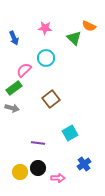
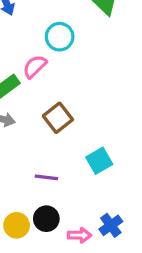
pink semicircle: (24, 70) -> (35, 66), moved
brown square: (51, 99) -> (58, 118), moved
blue cross: (84, 164) -> (111, 225), moved

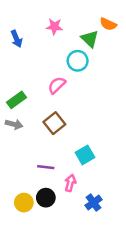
cyan circle: (60, 37) -> (78, 61), moved
pink semicircle: (35, 66) -> (57, 85), moved
pink arrow: (79, 235) -> (70, 183), moved, turned -77

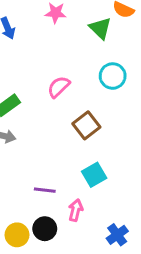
cyan circle: (78, 61) -> (113, 76), moved
brown square: (54, 123) -> (86, 125), moved
blue cross: (93, 203) -> (117, 235), moved

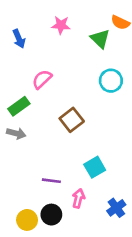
pink semicircle: (59, 87) -> (42, 79), moved
brown square: (86, 125) -> (72, 120), moved
blue cross: (117, 235) -> (116, 208), moved

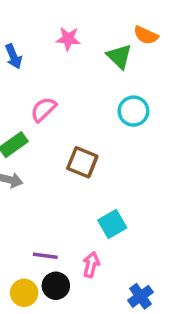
brown square: (72, 120) -> (82, 162), turned -30
purple line: (51, 181) -> (45, 256), moved
blue cross: (116, 208) -> (141, 296), moved

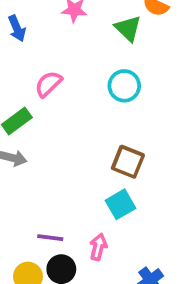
cyan circle: (133, 111) -> (124, 86), moved
brown square: (82, 162) -> (128, 162), moved

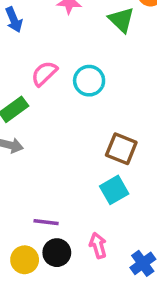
cyan circle: (124, 86) -> (89, 81), moved
pink arrow: (98, 247) -> (98, 245), moved, turned -30

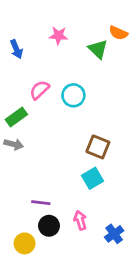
yellow circle: (25, 260) -> (25, 243), moved

